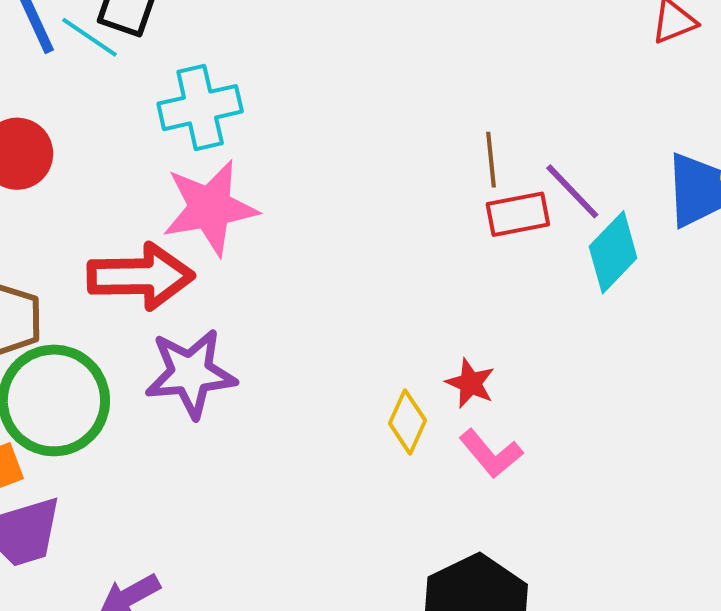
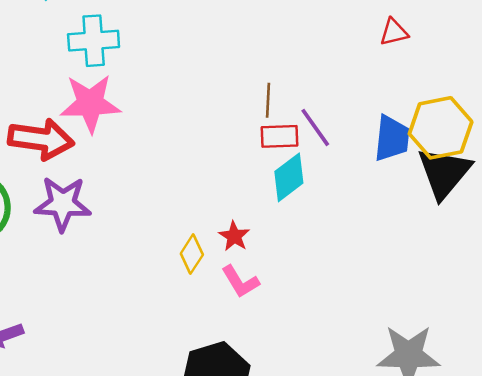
cyan diamond: (613, 252) -> (289, 177), moved

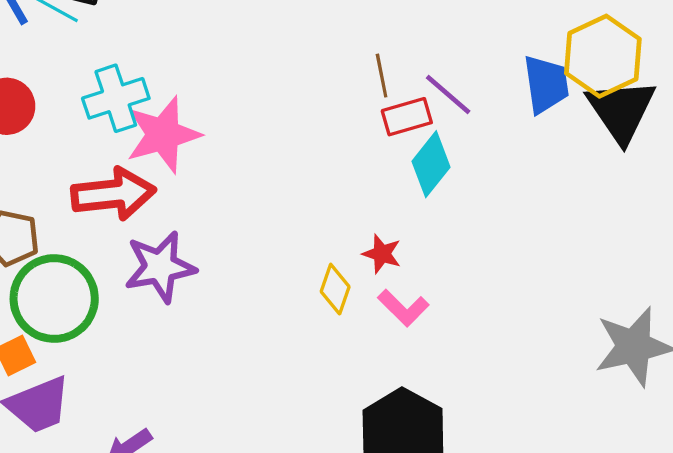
cyan cross: (94, 41) -> (116, 98), moved

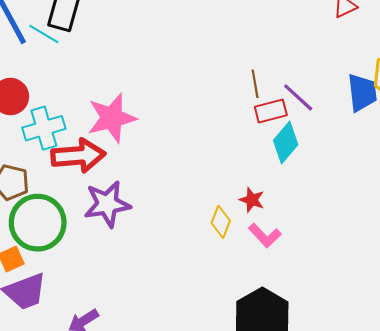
cyan cross: (116, 98) -> (44, 128), moved

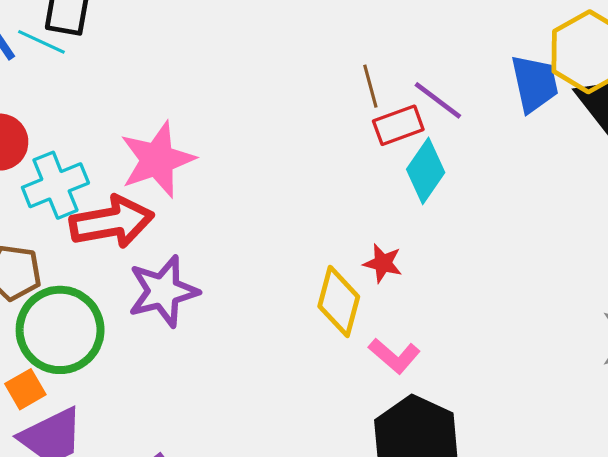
yellow diamond: (221, 222) -> (339, 301), size x1.4
pink L-shape: (265, 235) -> (394, 356), moved

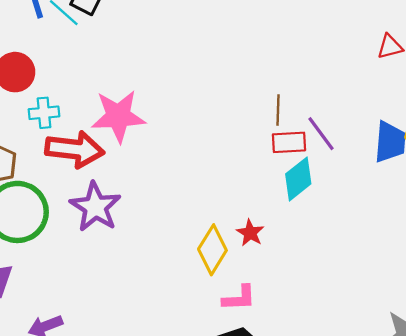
cyan cross: (55, 185) -> (44, 113), size x0.7
purple star: (163, 291) -> (95, 207), turned 30
pink L-shape: (394, 356) -> (239, 298), turned -60

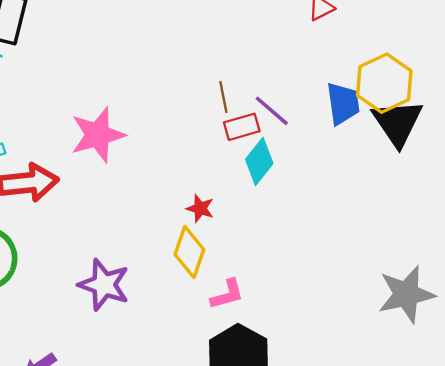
pink star: (118, 116) -> (98, 135), moved
purple star: (95, 207) -> (104, 285), moved
red star: (250, 233) -> (200, 208), moved

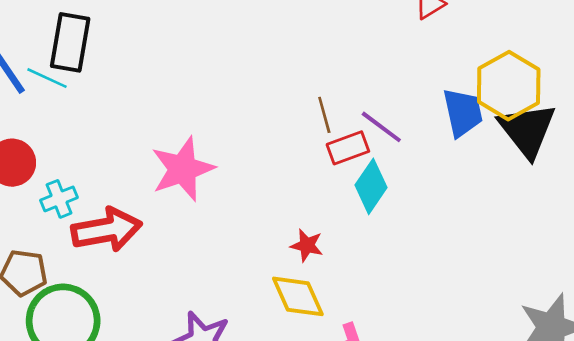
yellow diamond: (189, 252) -> (298, 296), turned -39

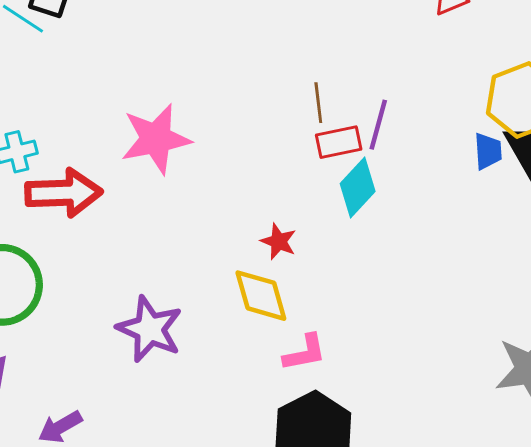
blue trapezoid: (463, 112) -> (488, 151), moved, size x0.7
purple line: (381, 127) -> (378, 125), turned 60

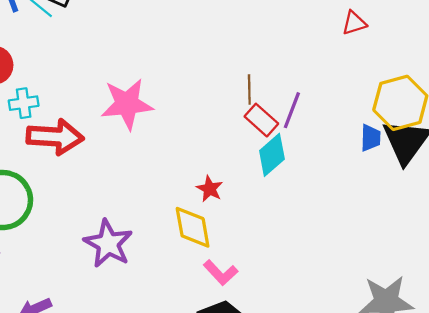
red rectangle: (339, 142) -> (261, 120), turned 48
pink L-shape: (305, 353) -> (221, 273), turned 52

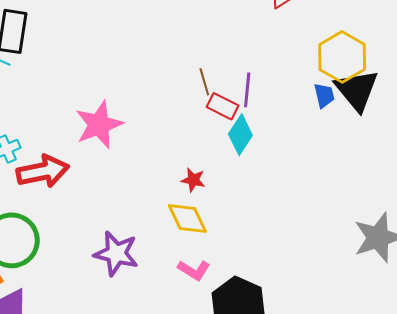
pink L-shape: (221, 273) -> (194, 270), moved

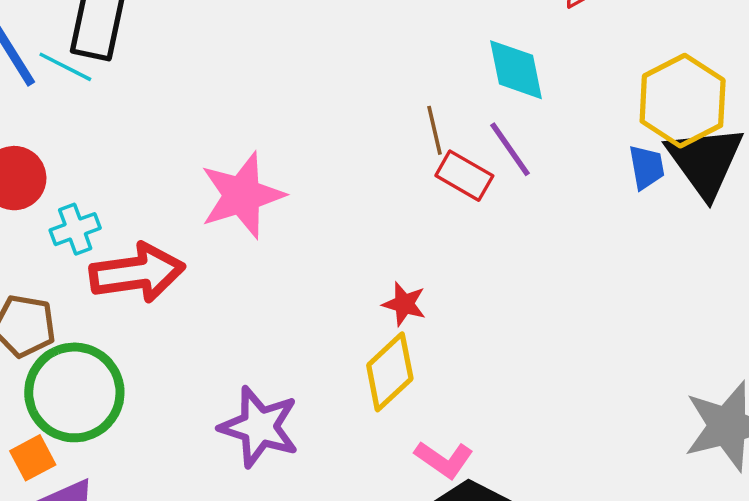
purple line: (247, 90) -> (510, 149), turned -44
cyan diamond: (240, 135) -> (516, 70), moved, turned -48
yellow diamond: (187, 218) -> (390, 372), turned 69
pink L-shape: (194, 270) -> (444, 459), moved

